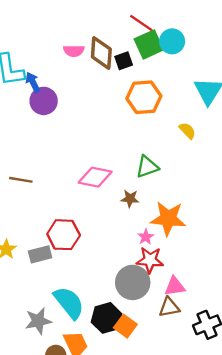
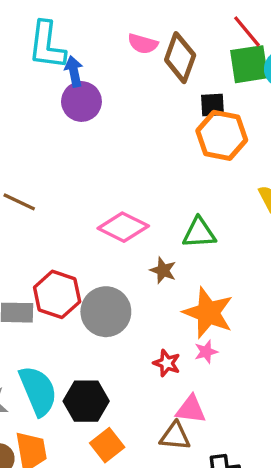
black square: (124, 61) -> (213, 105), moved
pink star: (146, 237) -> (206, 352), moved
red star: (150, 260) -> (167, 363), size x0.7
gray circle: (133, 282) -> (106, 312), moved
black hexagon: (107, 318) -> (86, 401), moved

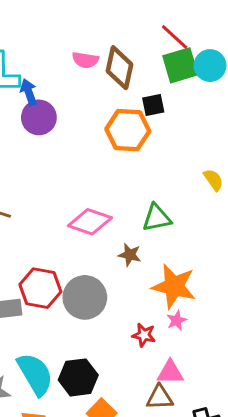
orange hexagon: (222, 135) -> (128, 130), moved

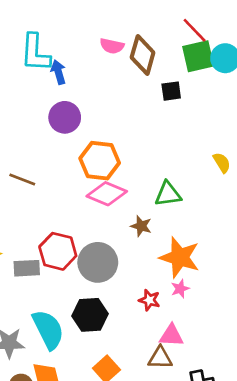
purple circle: (39, 117) -> (65, 117), moved
orange hexagon: (128, 130) -> (100, 161), moved
black hexagon: (78, 377) -> (90, 315), moved

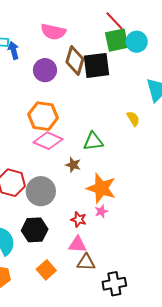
pink semicircle: (112, 46) -> (53, 32), size x1.4
brown diamond: (143, 55) -> (75, 61), moved
black square: (171, 91) -> (97, 65), size x1.8
purple circle: (65, 117) -> (45, 70), moved
pink triangle: (171, 336) -> (77, 244), moved

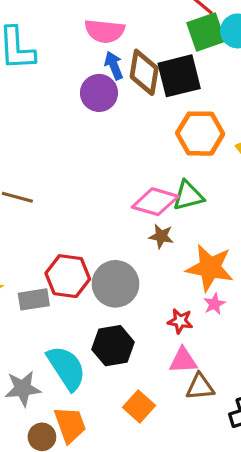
blue arrow: (14, 50) -> (114, 66), moved
orange hexagon: (43, 116) -> (200, 134), moved
pink diamond: (48, 141) -> (155, 202), moved

